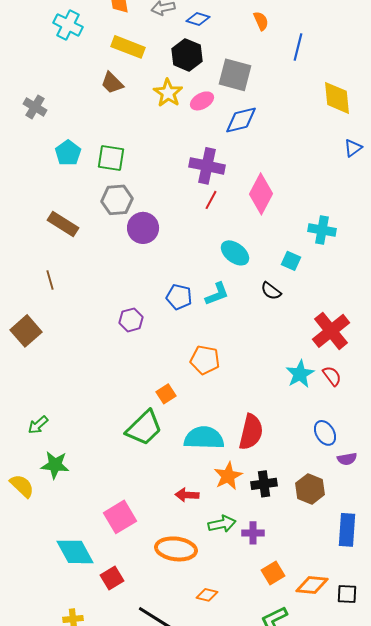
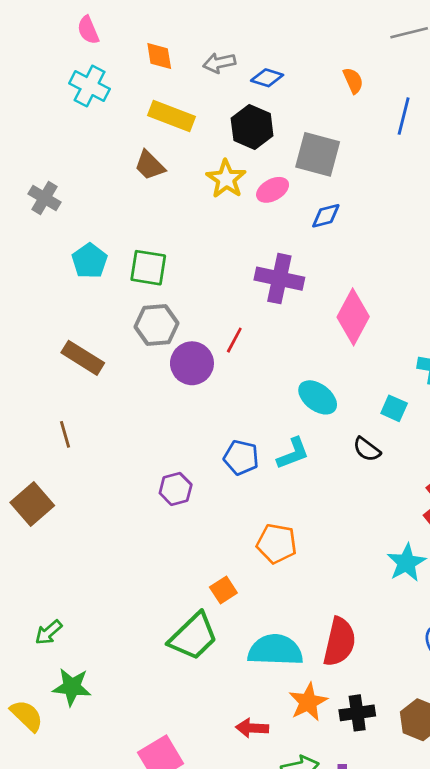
blue diamond: (241, 120) -> (326, 216), size x0.7
red line: (211, 200) -> (234, 340), moved

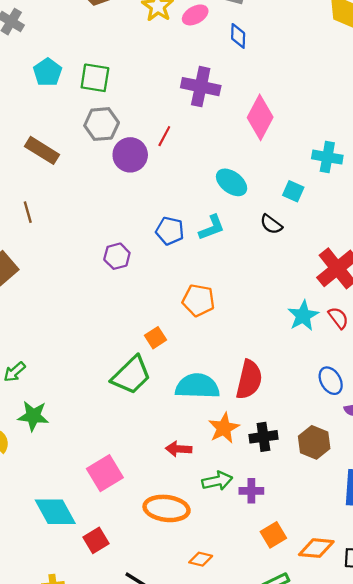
blue diamond: (326, 216) -> (238, 36), turned -75

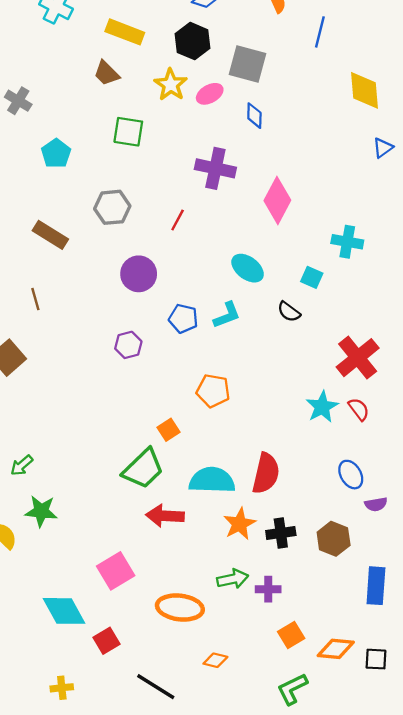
green square: (95, 78) -> (128, 132), moved
purple circle: (130, 155) -> (139, 274), moved
red arrow: (179, 449) -> (165, 516), moved, size x1.4

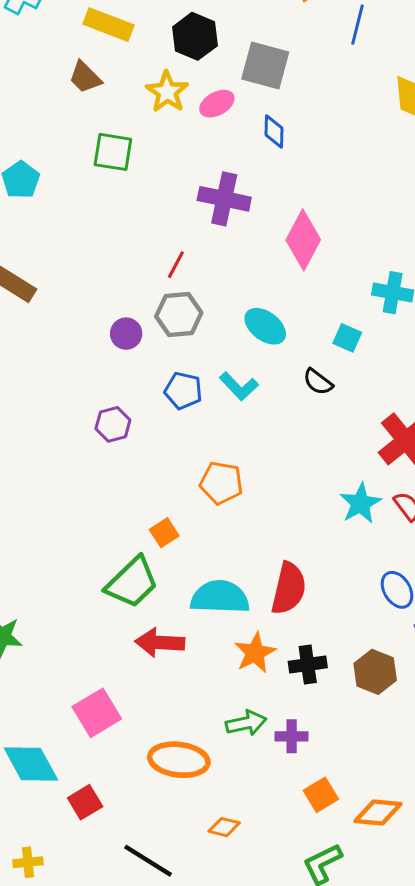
gray hexagon: (112, 207) -> (179, 315), moved
purple circle: (139, 274) -> (126, 334), size x0.7
cyan L-shape: (227, 315) -> (239, 386), turned 68

